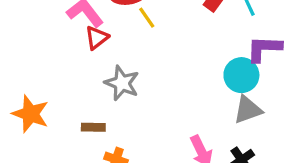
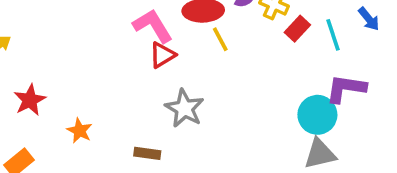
orange star: (30, 114) -> (80, 131), size x0.6

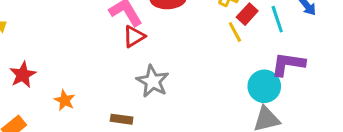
yellow line: (220, 39) -> (235, 32), moved

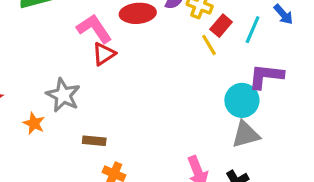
cyan line: (277, 19) -> (253, 30), turned 44
gray star: (153, 81) -> (63, 95), moved

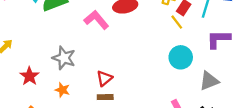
red triangle: (104, 54) -> (104, 78), moved
gray star: (63, 95) -> (64, 58), moved
cyan circle: (242, 100) -> (181, 57), moved

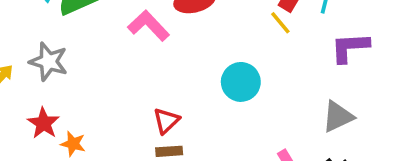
cyan circle: (181, 57) -> (241, 82), moved
gray star: (64, 58) -> (49, 62), moved
orange star: (62, 90) -> (73, 144), moved

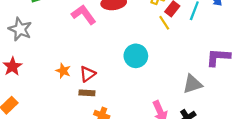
purple L-shape: (350, 47) -> (218, 57), moved
orange star: (73, 144) -> (63, 71), moved

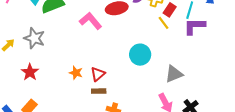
purple L-shape: (218, 57) -> (194, 26), moved
gray triangle: (192, 84) -> (174, 74), moved

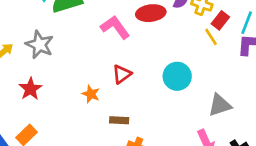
red triangle: (98, 74) -> (122, 74), moved

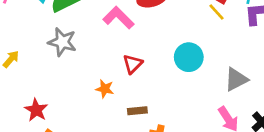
gray star: (40, 45) -> (62, 42), moved
red star: (30, 89) -> (36, 110), moved

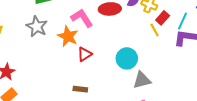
gray triangle: (236, 79) -> (142, 80), moved
orange star: (105, 89) -> (68, 36), moved, size x1.5

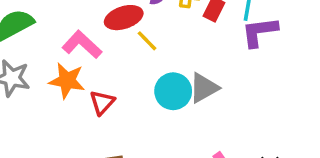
yellow line: (155, 30) -> (147, 41), moved
gray triangle: (142, 80) -> (204, 88), moved

